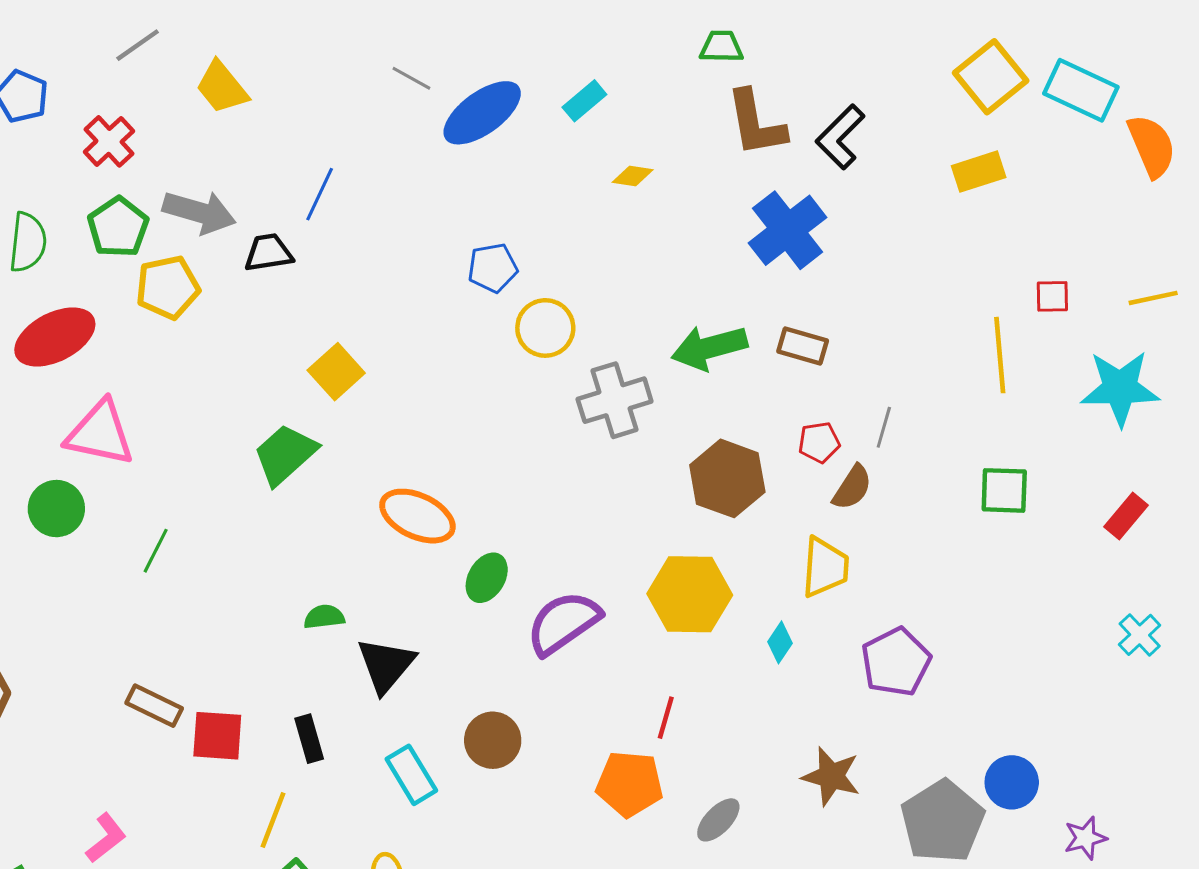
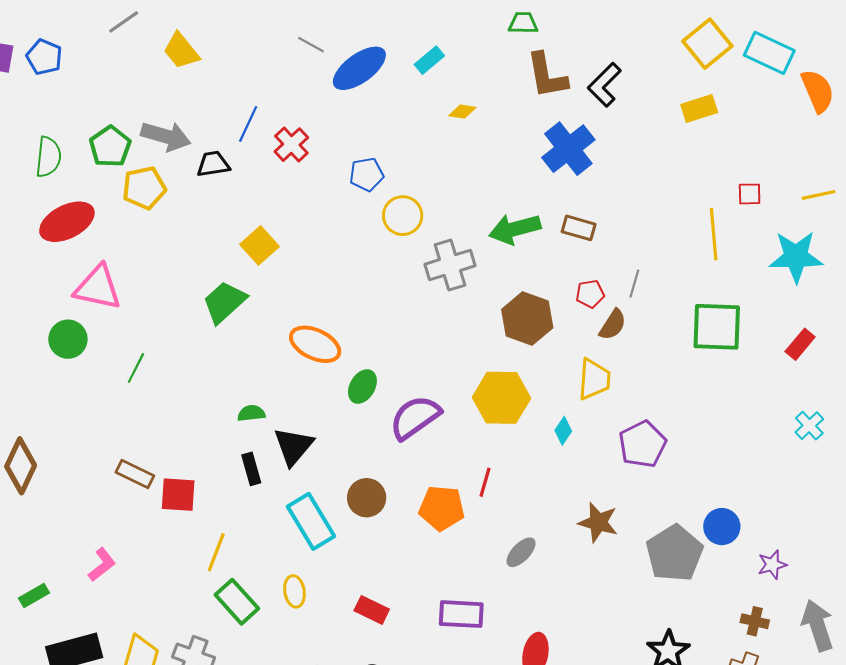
red cross: (109, 141) -> (291, 145), moved
green square: (1004, 490) -> (717, 327), size x1.5
black rectangle: (309, 739) -> (251, 469), moved
cyan rectangle: (411, 775) -> (311, 521), size x1.4
orange pentagon: (630, 784) -> (442, 508), moved

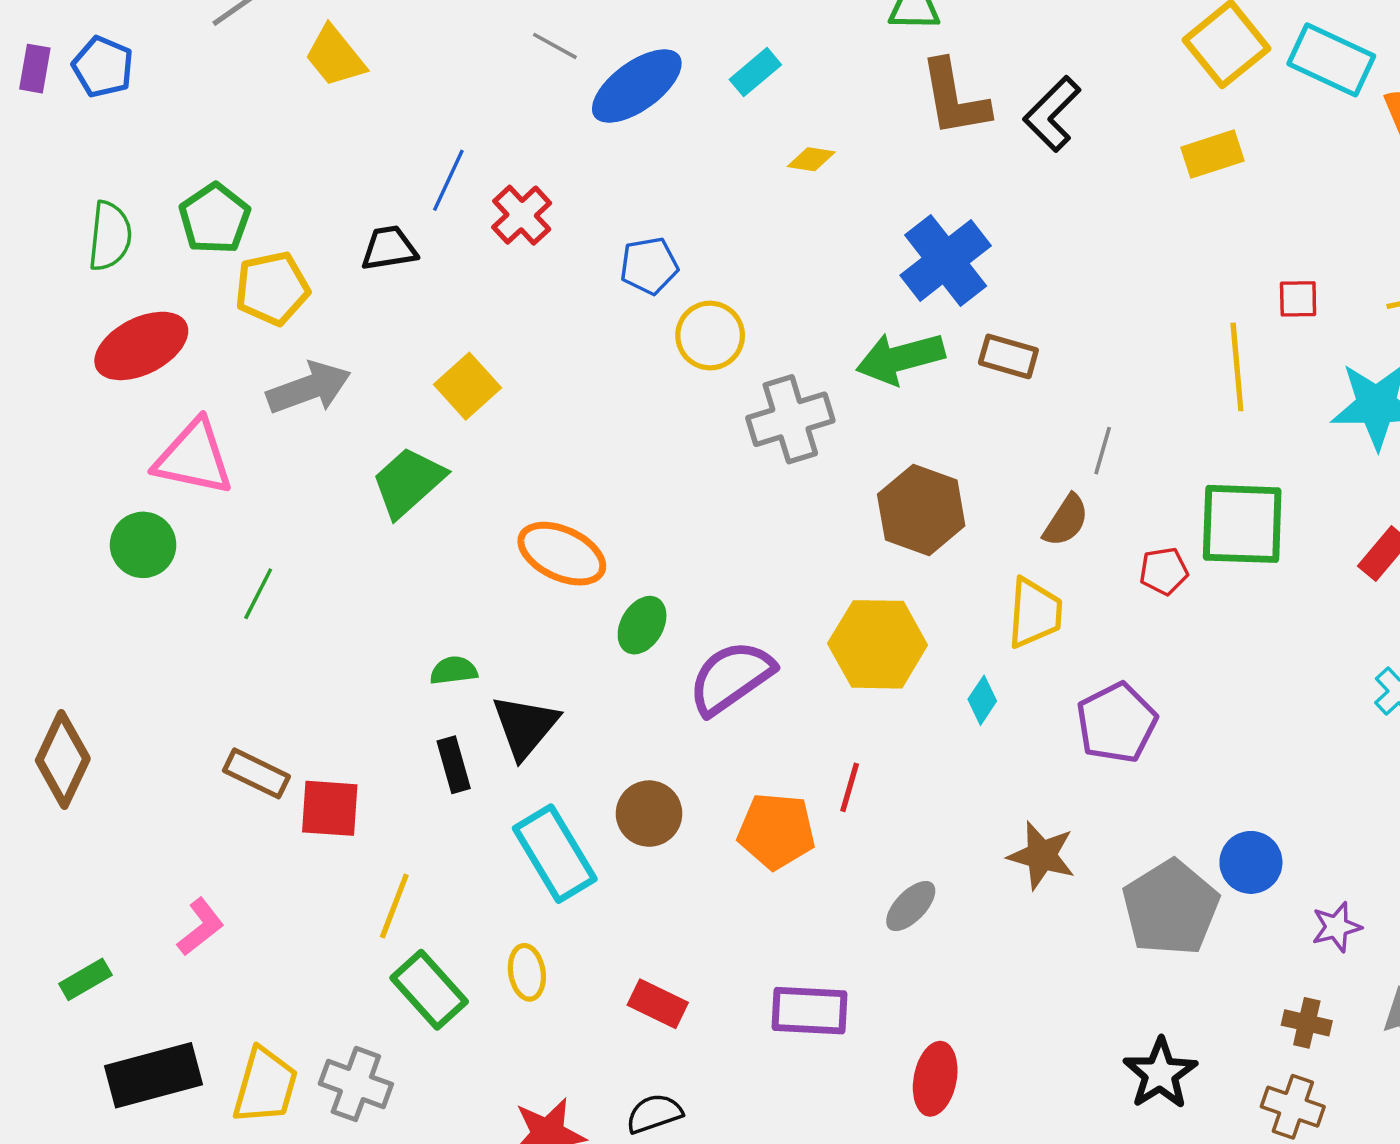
gray arrow: (166, 136) -> (309, 388), moved, turned -36
blue cross: (568, 149) -> (946, 260), moved
red pentagon: (590, 294) -> (1164, 571), moved

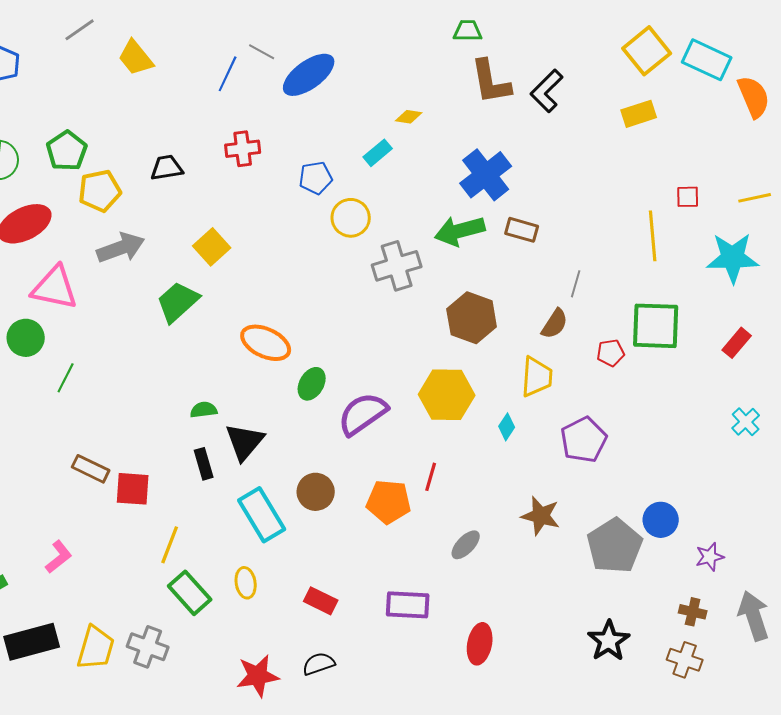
cyan rectangle: (755, 72) -> (378, 153), moved
blue line: (448, 180) -> (228, 74), moved
red cross: (522, 215) -> (243, 149), turned 36
green line: (258, 594) -> (66, 378), moved

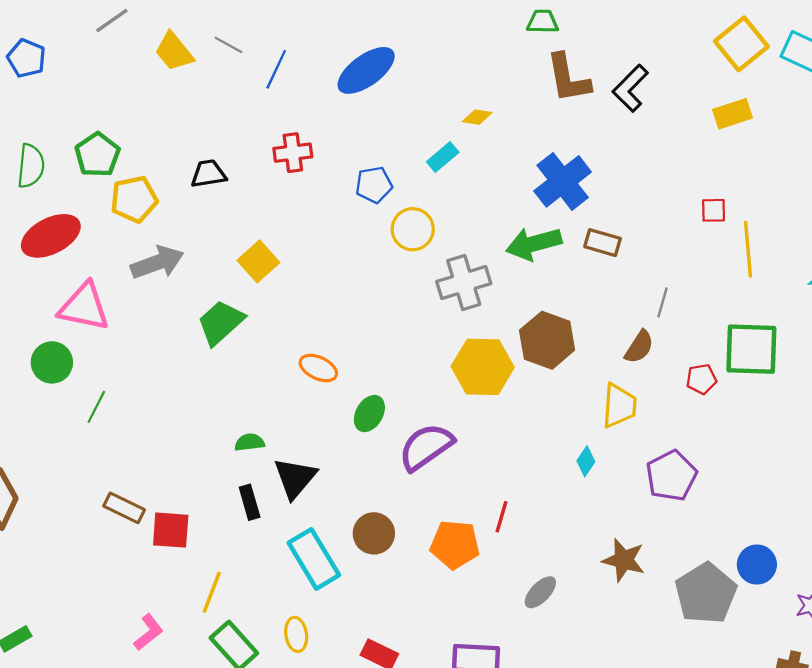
gray line: (262, 52) -> (228, 45), moved
red square: (688, 197) -> (714, 210), moved
orange ellipse: (266, 343) -> (318, 368), size x0.7
yellow hexagon: (447, 395) -> (483, 367), moved
pink L-shape: (59, 557) -> (148, 632), moved

